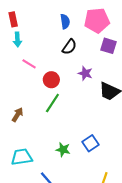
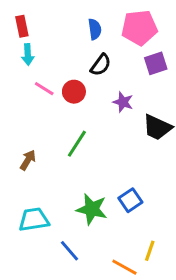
purple square: (108, 46) -> (156, 63), turned -35
red circle: (51, 80) -> (74, 92), moved
green star: (63, 150) -> (92, 209), size x1.5

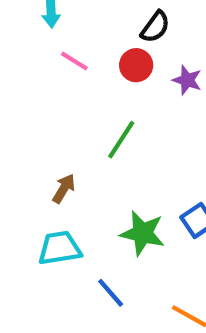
red circle: (74, 92) -> (136, 65), moved
brown arrow: (28, 160) -> (64, 189), moved

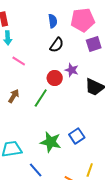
red circle: (136, 65) -> (55, 78), moved
brown arrow: (64, 189) -> (14, 96), moved

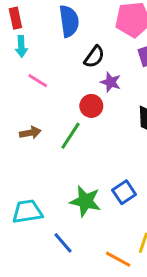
blue semicircle: (53, 21) -> (69, 21), moved, size x1.5
purple star: (72, 70) -> (111, 82), moved
brown arrow: (14, 96) -> (30, 133), turned 48

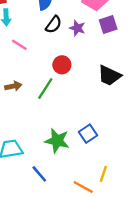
black semicircle: (94, 57) -> (54, 24), moved
purple star: (111, 82) -> (77, 28), moved

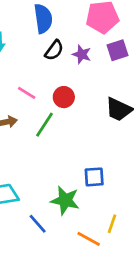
pink line: (19, 45) -> (27, 93), moved
blue square: (88, 134) -> (94, 177), turned 30
green star: (57, 141) -> (65, 200), moved

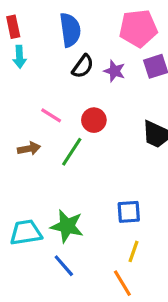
green star: (65, 200) -> (67, 226), moved
yellow line: (112, 224) -> (133, 251), moved
orange line: (89, 239) -> (122, 283), turned 30

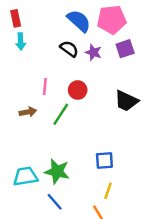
blue semicircle: (70, 30) -> (79, 21), moved, turned -40
black semicircle: (83, 66) -> (69, 49), turned -90
pink line: (51, 115) -> (45, 86), turned 63

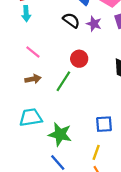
pink line: (45, 86) -> (33, 52), moved, turned -56
cyan trapezoid: (25, 176) -> (31, 117), moved
yellow line: (108, 191) -> (96, 152), moved

